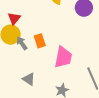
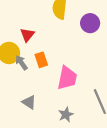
red triangle: (14, 18) -> (27, 35), moved

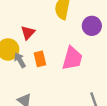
pink trapezoid: (67, 78) -> (72, 58), moved

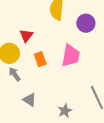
gray arrow: (20, 60) -> (15, 74), moved

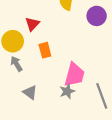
pink trapezoid: (71, 56) -> (74, 75), moved
gray star: (65, 111) -> (67, 91), moved

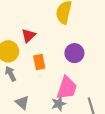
purple circle: (97, 16) -> (74, 53), moved

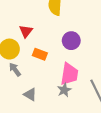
orange rectangle: (39, 62) -> (40, 54), turned -48

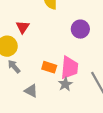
purple circle: (71, 41) -> (80, 29), moved
orange rectangle: (40, 54) -> (49, 67), moved

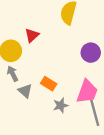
pink trapezoid: (69, 68) -> (87, 92), moved
gray triangle: (31, 91) -> (25, 91), moved

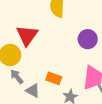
red triangle: (32, 35) -> (27, 35), size x1.5

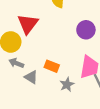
gray arrow: (17, 77) -> (16, 63), turned -32

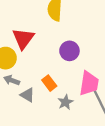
purple circle: (86, 30) -> (69, 51), moved
orange rectangle: (52, 66) -> (49, 83), turned 32

